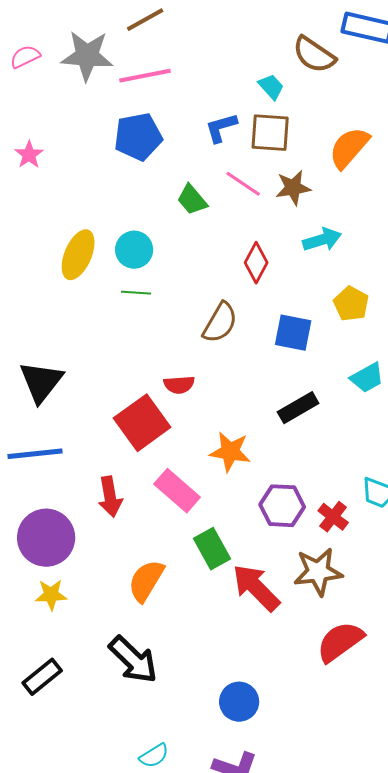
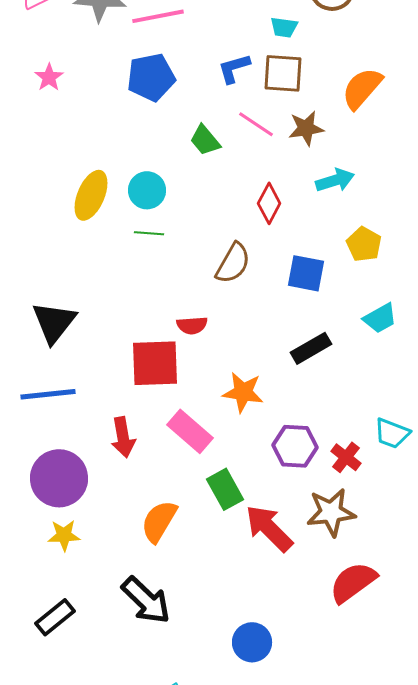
cyan trapezoid: (271, 87) -> (284, 27), turned 140
pink star: (29, 155) -> (49, 77), moved
red square: (142, 423) -> (155, 363), turned 34

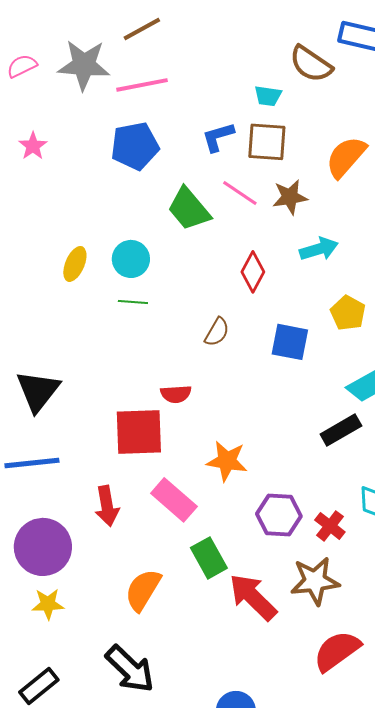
green trapezoid: (205, 140) -> (189, 209), size x1.4
yellow ellipse: (91, 195) -> (75, 264), size x0.7
brown semicircle: (233, 263) -> (217, 332), size x0.7
black rectangle: (311, 348) -> (341, 430), moved

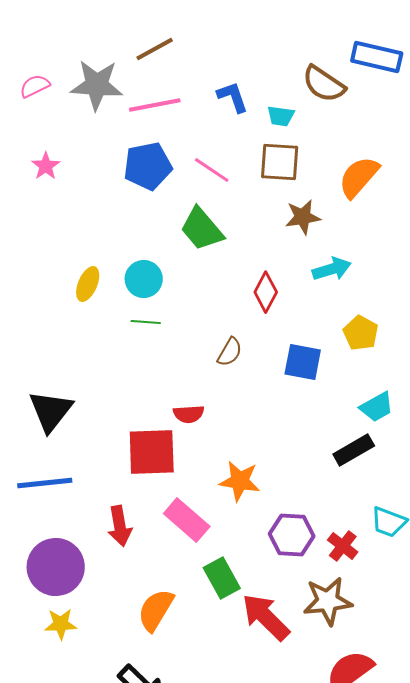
blue L-shape: (218, 137) -> (233, 97), moved, turned 87
pink line: (240, 193) -> (212, 170), moved

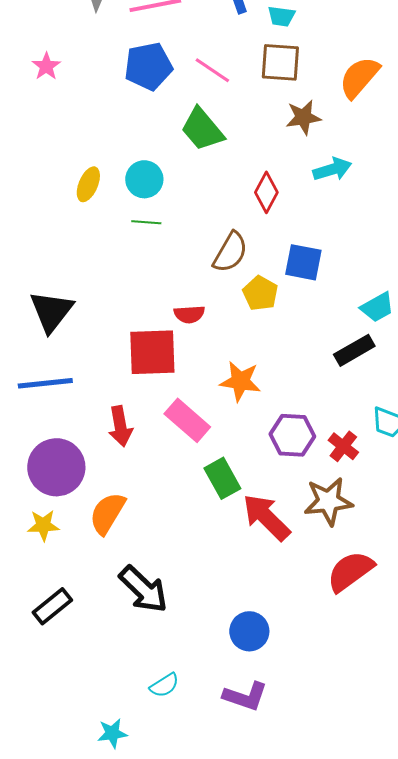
yellow pentagon: (361, 333) -> (260, 293), moved
brown semicircle: (230, 352) -> (230, 252), size x1.4
orange semicircle: (156, 610) -> (107, 513), moved
yellow star: (61, 624) -> (43, 525), moved

